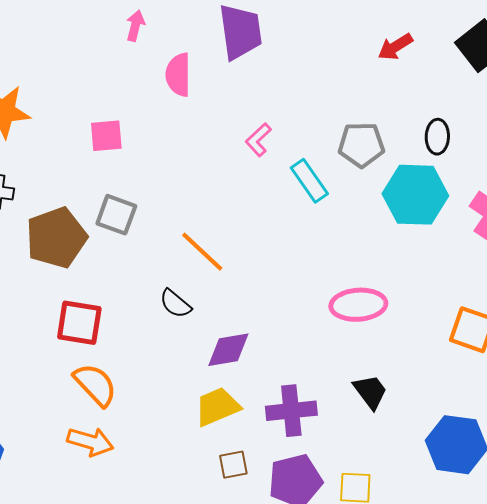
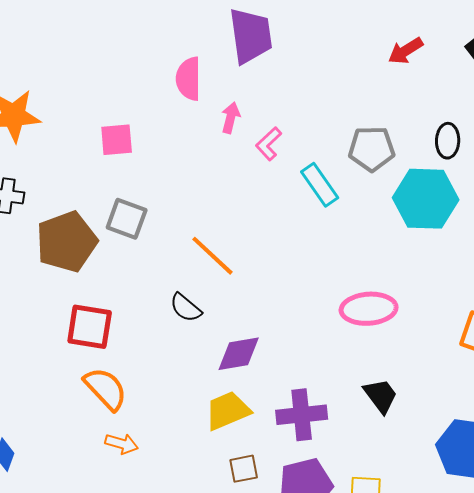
pink arrow: (135, 26) -> (231, 118), moved
orange arrow: (90, 442) -> (122, 444), moved, size x0.7

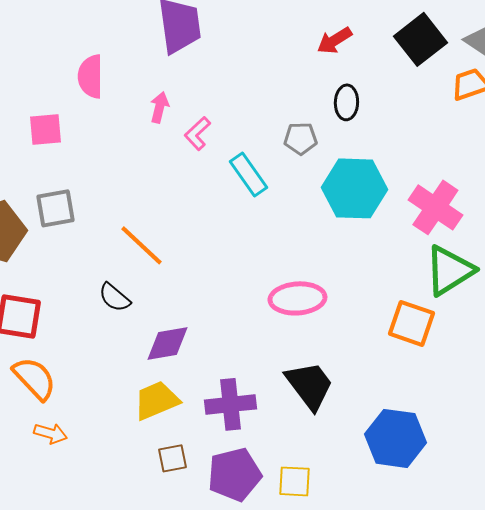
pink semicircle: (189, 79) -> (90, 76), moved
black ellipse: (448, 141) -> (346, 102), moved
gray pentagon: (372, 149) -> (300, 138), size x0.7
gray square: (127, 219) -> (55, 208), turned -30
black trapezoid: (381, 396) -> (309, 385), size x1.4

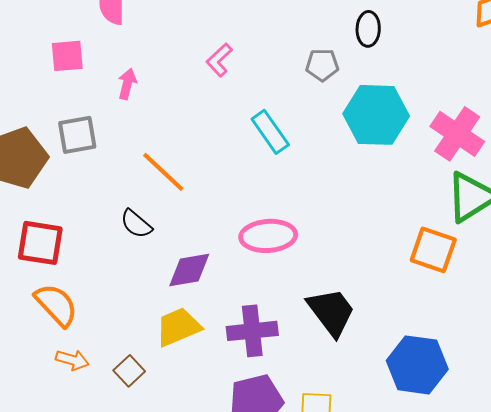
pink arrow: (159, 107) -> (127, 84), moved
cyan rectangle: (248, 174) -> (270, 132), moved
pink ellipse: (297, 298) -> (268, 236), moved
brown square: (172, 458) -> (129, 371), moved, turned -32

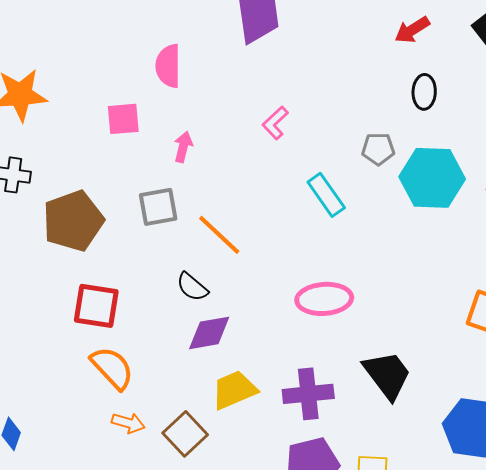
gray pentagon: (322, 65) -> (378, 149), moved
gray square: (77, 135) -> (158, 207), moved
purple diamond: (189, 270) -> (209, 333), moved
brown square: (129, 371) -> (185, 434), size x1.4

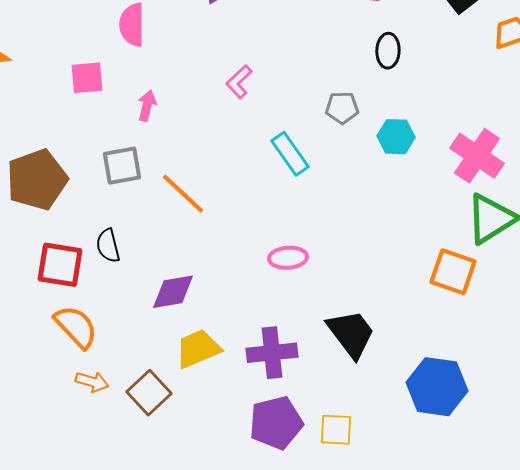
cyan hexagon: (432, 178) -> (396, 137), size x0.6
black semicircle: (192, 287) -> (108, 246), moved, turned 36
pink ellipse: (324, 299) -> (288, 258), size x0.7

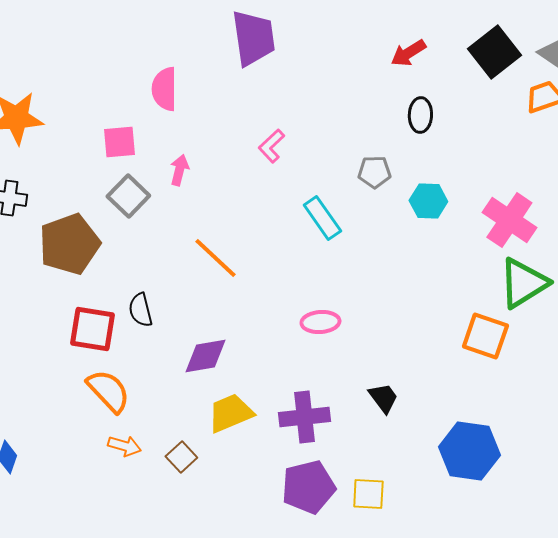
gray square: (122, 166) -> (128, 196), moved, turned -36
black trapezoid: (351, 334) -> (383, 398), size x0.6
brown square: (149, 393) -> (181, 457), size x0.7

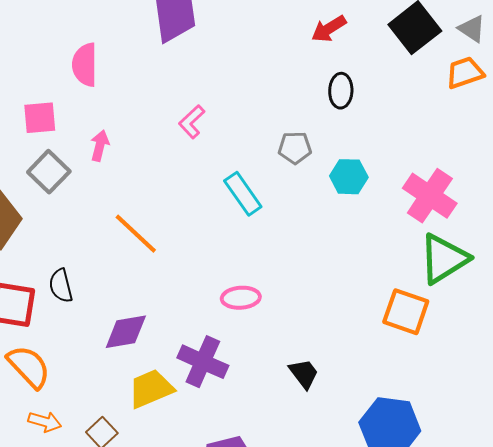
purple cross: (304, 417) -> (203, 362), moved, turned 30

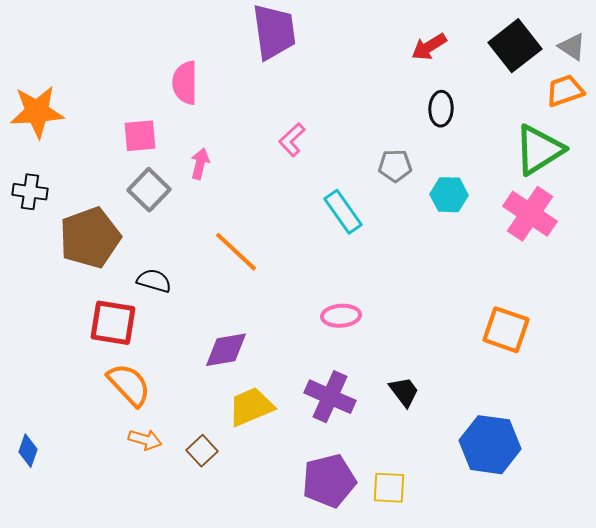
green triangle: (444, 259) -> (539, 150), moved
black semicircle: (61, 286) -> (154, 281), moved, turned 120
purple cross: (203, 362) -> (330, 397), moved

